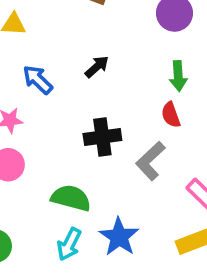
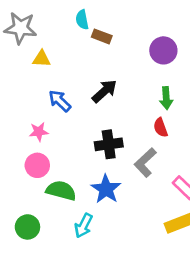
black arrow: (97, 67) -> (105, 91), size x1.4
green semicircle: (71, 198) -> (61, 191), moved
blue star: (119, 237) -> (106, 189), moved

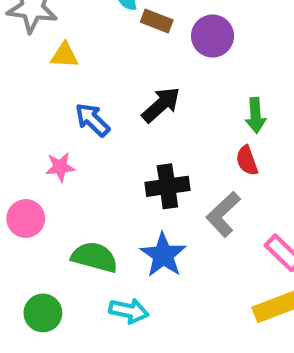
purple circle: (163, 50) -> (213, 36), moved
pink circle: (37, 165) -> (26, 219), moved
cyan arrow: (84, 226) -> (129, 311), turned -105

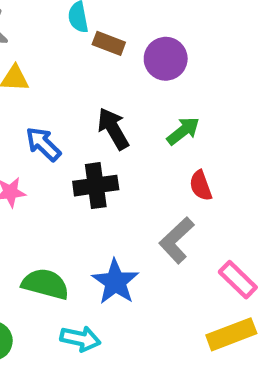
black arrow: (161, 105) -> (113, 129), turned -78
green arrow: (255, 115) -> (183, 131), moved, turned -124
black cross: (167, 186) -> (96, 186), moved

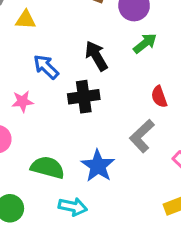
green arrow: (183, 131) -> (145, 43), moved

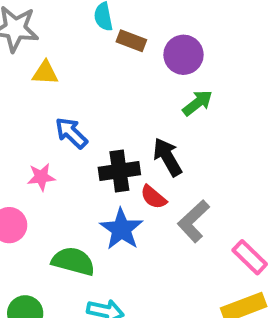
black arrow: (96, 56) -> (167, 157), moved
red semicircle: (159, 97) -> (153, 197), moved, turned -30
blue star: (98, 166) -> (121, 229), moved

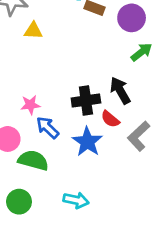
blue arrow: (71, 133) -> (47, 128), moved
green semicircle: (73, 261) -> (33, 160), moved

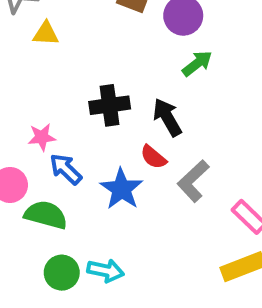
black cross: (86, 101) -> (110, 105), moved
green circle: (19, 202) -> (62, 273), moved

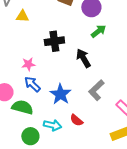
black cross: (110, 105) -> (54, 41), moved
pink star: (42, 137) -> (28, 64), moved
red semicircle: (153, 157) -> (76, 120), moved
cyan arrow: (106, 271) -> (52, 125), moved

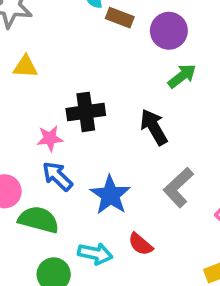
yellow triangle: (22, 16) -> (25, 67), moved
black cross: (54, 41) -> (86, 112), moved

